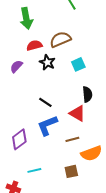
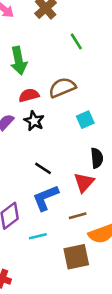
black star: (47, 62) -> (34, 121), moved
red triangle: (77, 113) -> (84, 182), turned 42
cyan line: (34, 170) -> (38, 236), moved
brown square: (71, 171) -> (76, 257), size x1.5

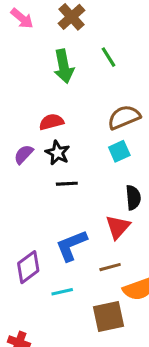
green arrow: (19, 61) -> (64, 66), moved
brown semicircle: (62, 88) -> (124, 117), moved
black line: (43, 168) -> (67, 184), moved, turned -36

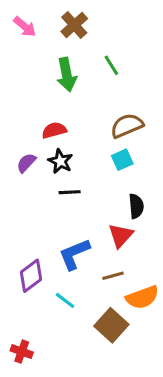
cyan line: (62, 292) -> (65, 300), turned 50
brown square: (109, 316) -> (111, 325), turned -36

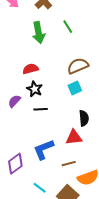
purple semicircle: (26, 163) -> (14, 101), moved
red triangle: (121, 236) -> (74, 137), turned 42
cyan line: (65, 300) -> (40, 188), moved

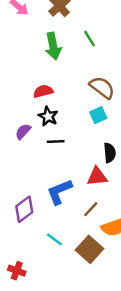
brown semicircle: (78, 66) -> (102, 88), turned 60
brown line: (69, 164) -> (91, 209), turned -32

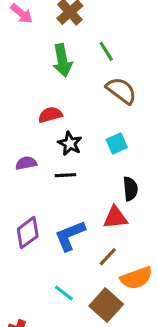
brown semicircle: (102, 88) -> (121, 91), moved
black star: (48, 116) -> (70, 143), moved
purple semicircle: (23, 131) -> (26, 163), turned 36
purple diamond: (24, 209) -> (28, 233), moved

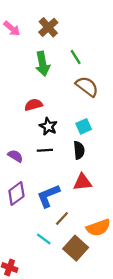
purple semicircle: (26, 163) -> (15, 156), moved, turned 42
black semicircle: (130, 189) -> (79, 150), moved
brown line: (108, 257) -> (62, 219), moved

